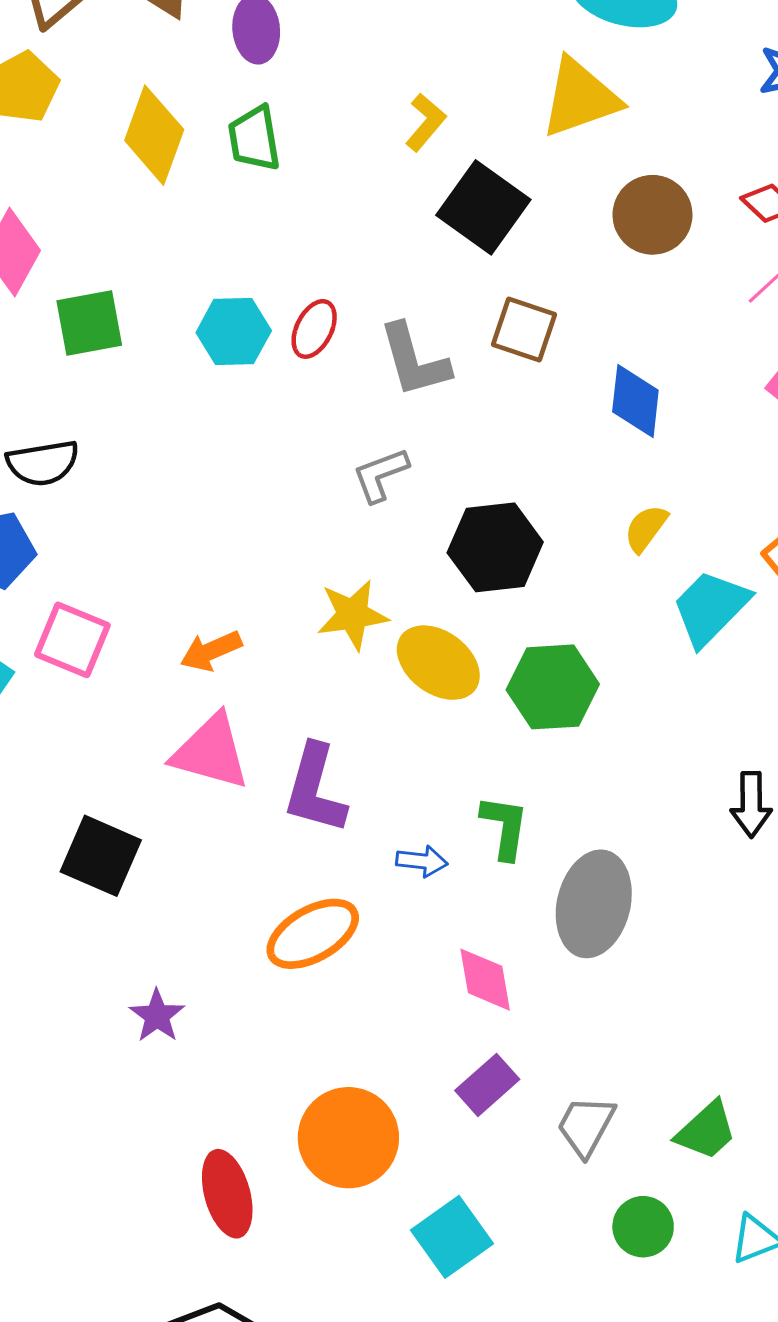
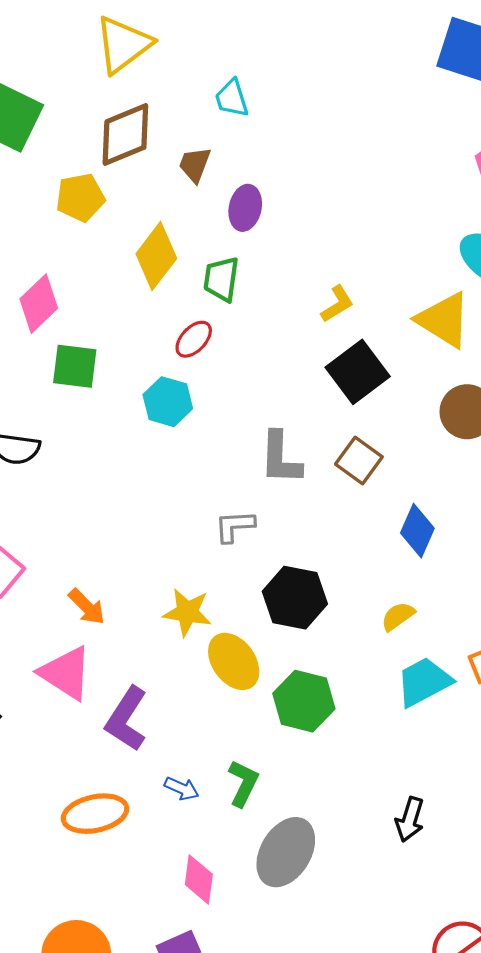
yellow triangle: (580, 98) -> (444, 320), turned 34
red ellipse: (314, 329) -> (194, 339), moved
orange arrow: (211, 651) -> (87, 607), turned -129

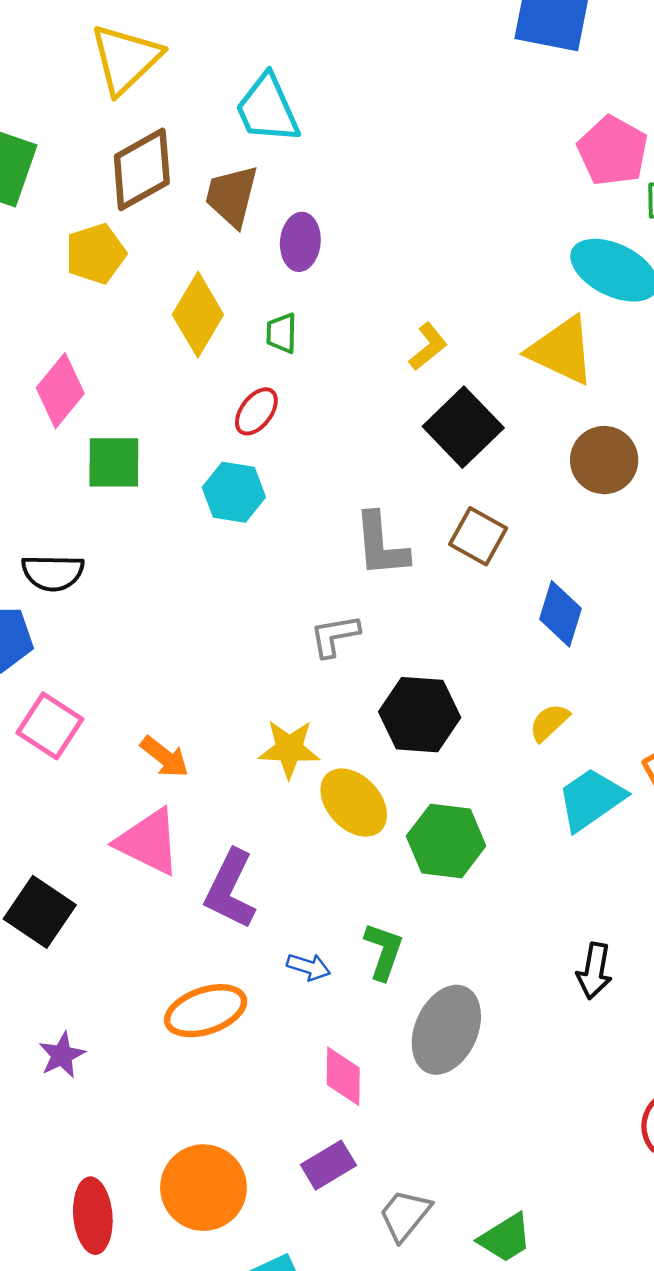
cyan trapezoid: (232, 98) -> (267, 109), size x1.5
brown trapezoid: (195, 164) -> (232, 196), size x1.4
green trapezoid: (221, 279) -> (281, 333), size x0.7

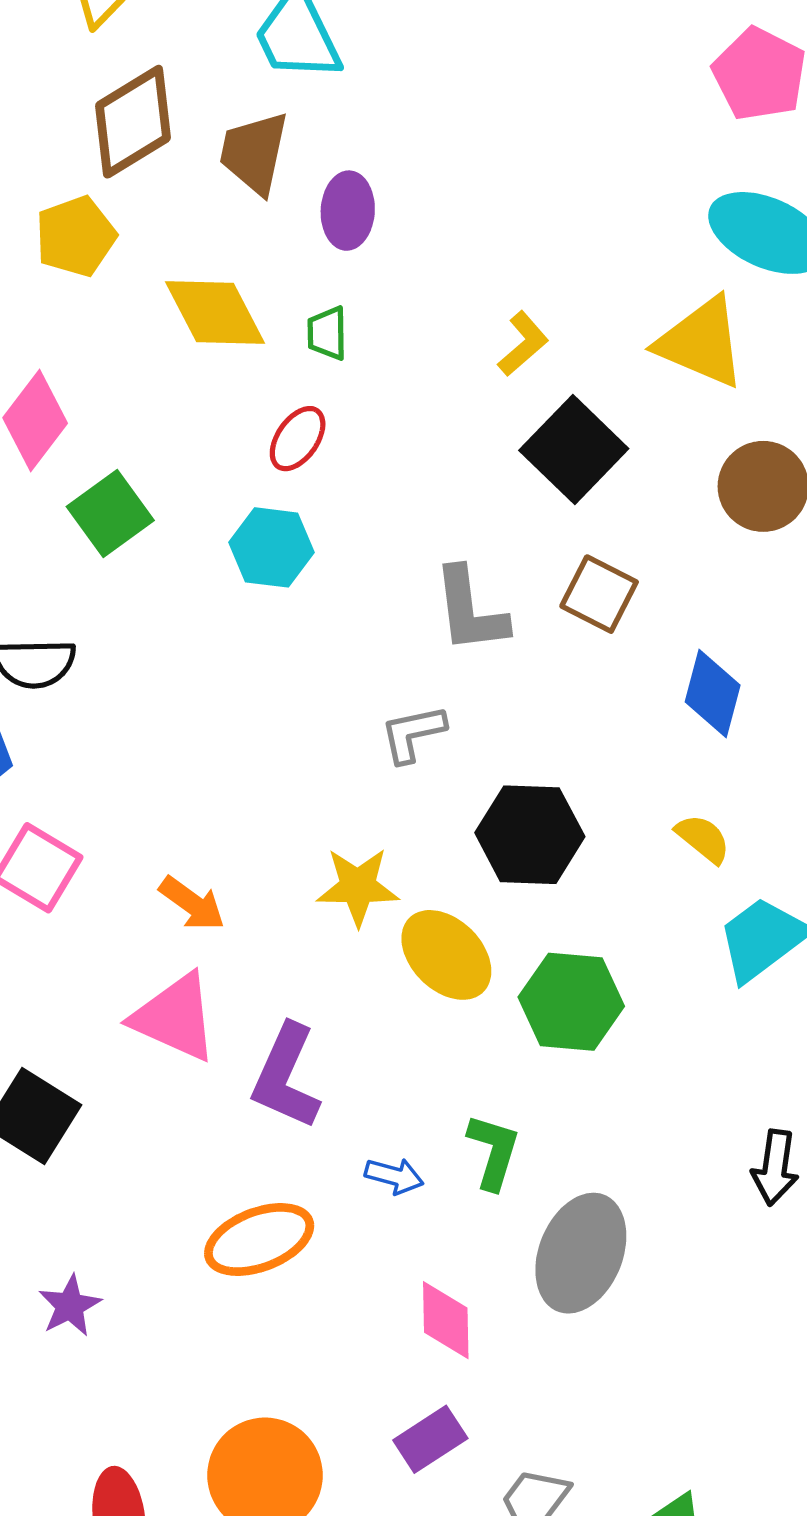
yellow diamond: (198, 315) -> (215, 312), turned -56
green square: (114, 462) -> (110, 514), turned -34
yellow semicircle: (549, 722) -> (703, 839), turned 84

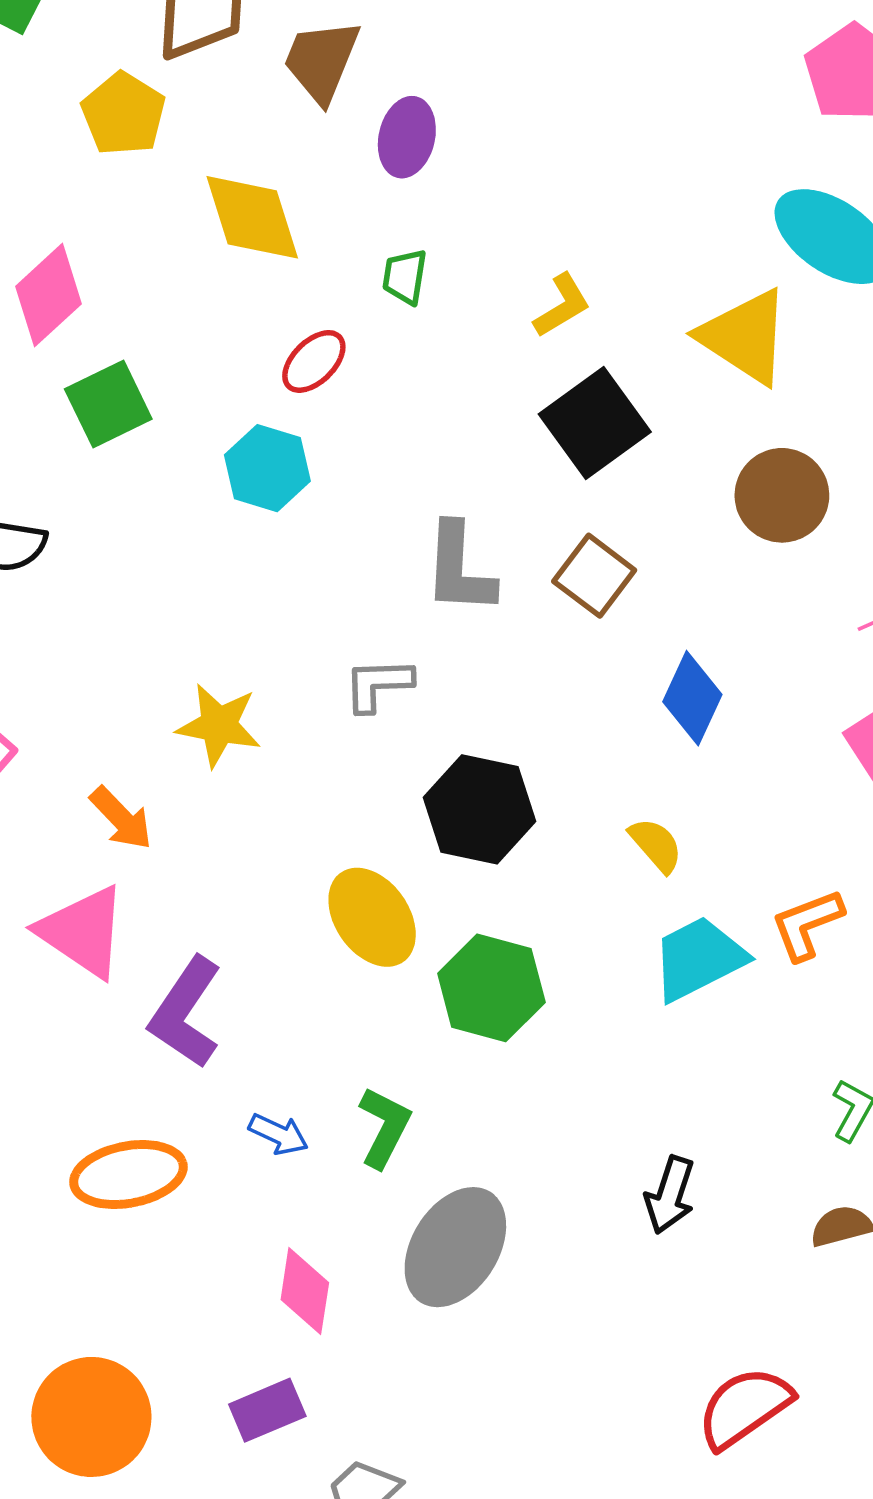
yellow pentagon: (76, 236) -> (124, 114), turned -30
green trapezoid: (327, 333) -> (405, 277), moved
yellow star: (358, 887) -> (219, 725), moved

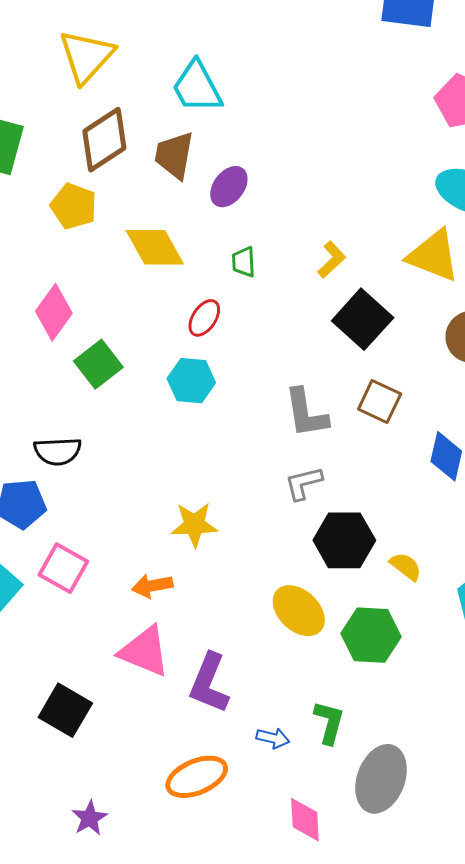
purple ellipse: (407, 137) -> (229, 187), turned 36
gray L-shape: (378, 685) -> (303, 483), moved
orange arrow: (121, 818) -> (152, 586), turned 135
yellow semicircle: (656, 845) -> (406, 566), moved

